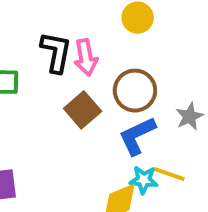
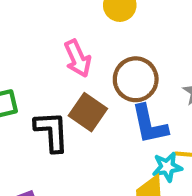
black L-shape: (56, 52) -> (52, 132), moved
blue L-shape: (137, 136) -> (149, 124), turned -63

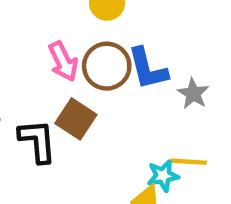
brown circle: (136, 79) -> (107, 66), moved
blue L-shape: (149, 124) -> (148, 69), moved

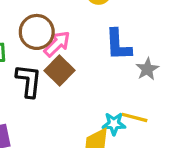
pink arrow: (63, 61) -> (57, 44), moved, turned -120
brown circle: (107, 66) -> (37, 32), moved

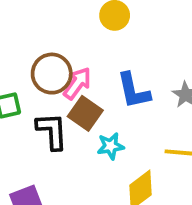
blue L-shape: (118, 45) -> (133, 91), moved
cyan star: (114, 124) -> (111, 146), moved

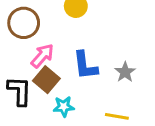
brown circle: (52, 74) -> (24, 23), moved

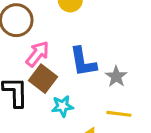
gray star: (125, 72) -> (116, 76), moved

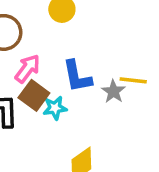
cyan star: (62, 106) -> (55, 108), moved
yellow line: (119, 114) -> (133, 80), moved

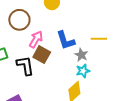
gray star: (113, 91) -> (81, 55), moved
cyan star: (55, 108) -> (83, 71), moved

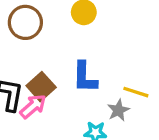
pink arrow: (36, 39) -> (33, 106), moved
gray star: (81, 55) -> (118, 110), moved

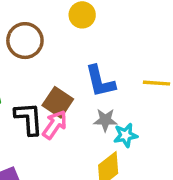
gray star: (118, 110) -> (105, 120), moved, turned -30

